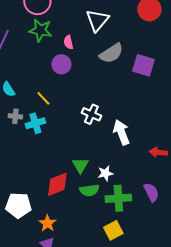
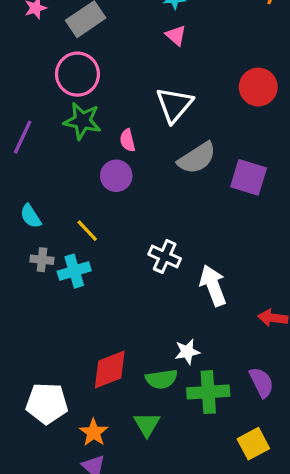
green triangle: (80, 165) -> (147, 424), moved
yellow square: (113, 230) -> (253, 444), moved

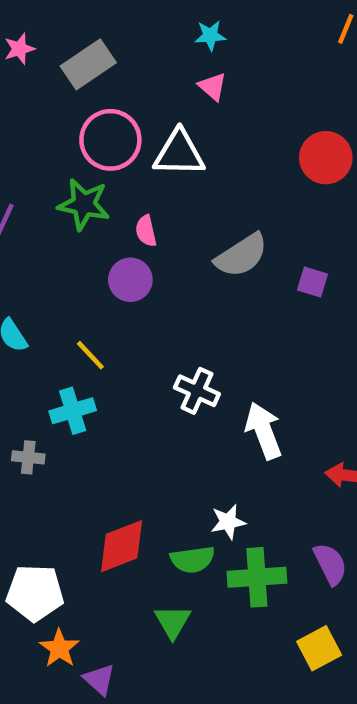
pink circle: (77, 74) -> (110, 140), moved
white triangle: (174, 105) -> (179, 153), moved, turned 51
purple square: (249, 177) -> (312, 282), size x0.6
gray cross: (42, 260) -> (28, 457), moved
orange star: (94, 432) -> (59, 648), moved

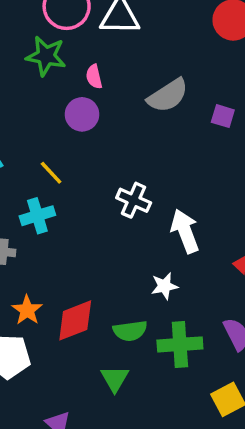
white star: (228, 522) -> (164, 286), moved
orange star: (59, 648) -> (27, 310), moved

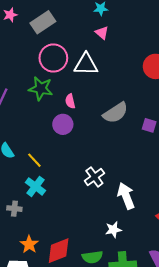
yellow line: (51, 173) -> (34, 160), moved
white cross: (134, 200) -> (94, 177), turned 30
cyan cross: (37, 216) -> (35, 186), turned -36

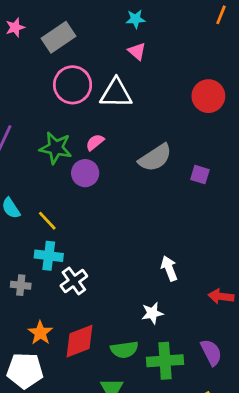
green star: (41, 89) -> (56, 148), moved
pink semicircle: (70, 101) -> (95, 142), turned 64
white cross: (94, 177) -> (74, 281), moved
cyan cross: (35, 186) -> (49, 256), turned -30
white arrow: (126, 196) -> (169, 268), size x0.7

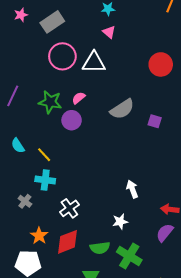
white cross: (74, 281) -> (69, 208), moved
gray cross: (21, 285) -> (25, 201), turned 32
purple semicircle: (211, 352) -> (165, 233), moved, turned -114
green cross: (165, 361) -> (129, 256), turned 35

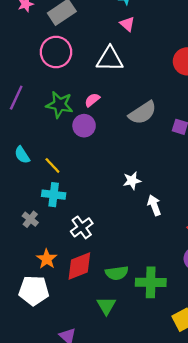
pink circle: (62, 56) -> (56, 52), moved
white star: (120, 222) -> (132, 181), moved
green cross: (129, 256) -> (151, 282), turned -30

